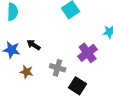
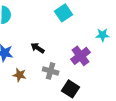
black arrow: (34, 45) -> (38, 48), moved

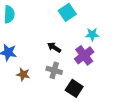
cyan star: (103, 35) -> (92, 34), moved
black arrow: (38, 48) -> (54, 47), moved

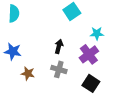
black arrow: (54, 47) -> (59, 46), turned 72
black square: (74, 88) -> (91, 83), moved

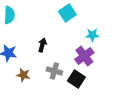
black arrow: (59, 46) -> (42, 45), moved
black square: (91, 83) -> (76, 79), moved

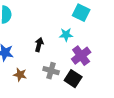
cyan square: (67, 13) -> (81, 13), moved, turned -30
cyan star: (92, 35) -> (66, 35), moved

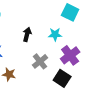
black arrow: (39, 45) -> (27, 34), moved
gray cross: (51, 71) -> (40, 61), moved, turned 35

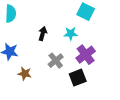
black square: (62, 78) -> (78, 78), turned 36

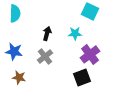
gray cross: (56, 61) -> (45, 56), moved
brown star: (25, 74) -> (19, 77), moved

